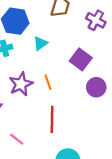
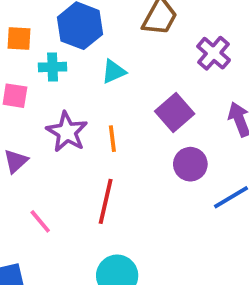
purple star: (21, 84) -> (67, 132), turned -30

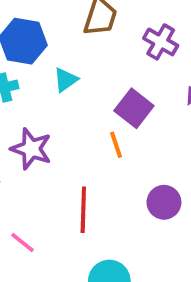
orange line: (112, 139) -> (116, 145), moved
purple circle: (190, 164) -> (164, 202), moved

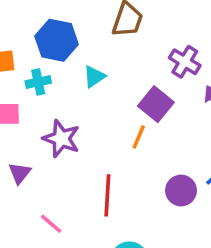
purple cross: (161, 42) -> (185, 62), moved
orange line: (116, 145) -> (139, 137), turned 40

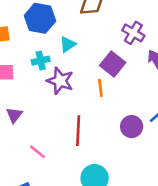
cyan cross: (38, 82) -> (41, 61), moved
orange line: (139, 137) -> (100, 88), turned -30
purple star: (61, 139) -> (60, 81), moved

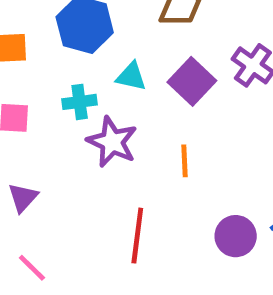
cyan triangle: (68, 44) -> (131, 76), turned 42
purple square: (113, 64) -> (192, 81), moved
pink line: (37, 152) -> (32, 268), moved

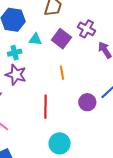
purple star: (112, 142) -> (16, 75), moved

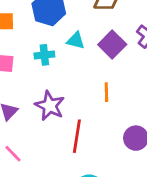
purple star: (16, 75) -> (50, 106), moved

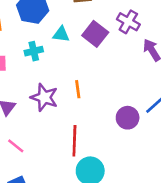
orange line: (106, 92) -> (78, 89), moved
red line: (77, 136) -> (74, 141), moved

